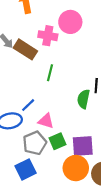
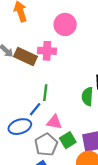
pink cross: (48, 36) -> (47, 51), moved
green line: (50, 73) -> (45, 93), moved

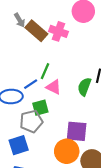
pink triangle: (54, 122) -> (54, 87), moved
green square: (68, 140) -> (40, 108), moved

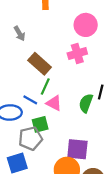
brown rectangle: (36, 31) -> (40, 64), moved
pink cross: (58, 31) -> (77, 54), moved, turned -36
blue line: (31, 84) -> (30, 100), turned 64

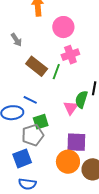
pink circle: (86, 25) -> (63, 27), moved
green line: (45, 87) -> (56, 72), moved
pink triangle: (54, 103) -> (71, 108), moved, turned 42

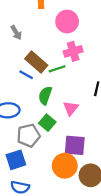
green line: (56, 72) -> (57, 69), turned 49
green semicircle: (81, 99) -> (45, 95), moved
blue line: (30, 100) -> (26, 75), moved
green square: (41, 122) -> (47, 123), moved, turned -35

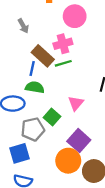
pink cross: (73, 51) -> (63, 44), moved
blue line: (26, 75) -> (32, 68), turned 72
green semicircle: (45, 95) -> (35, 87), moved, turned 78
purple square: (75, 145) -> (79, 141), turned 35

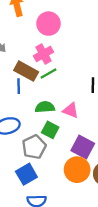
green semicircle: (35, 87) -> (45, 107), moved
pink triangle: (76, 103) -> (71, 110), turned -35

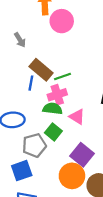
pink circle: (48, 24) -> (62, 21), moved
pink cross: (43, 54) -> (57, 95), moved

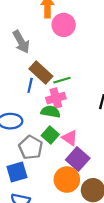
gray arrow: (20, 40) -> (21, 42), size x1.5
pink triangle: (77, 117) -> (70, 138), moved
gray pentagon: (34, 145) -> (31, 147), turned -30

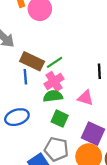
pink triangle: (70, 138) -> (85, 98), moved
gray pentagon: (31, 147) -> (56, 149), moved

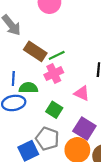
blue line: (25, 77) -> (13, 78), moved
green semicircle: (53, 96) -> (28, 88), moved

